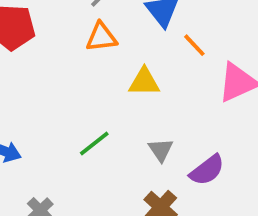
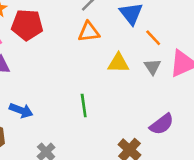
green line: (94, 144) -> (84, 106), turned -60
gray triangle: (161, 150) -> (152, 67), moved

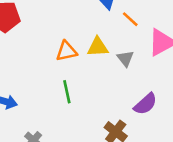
orange triangle: (89, 32) -> (66, 51), moved
gray triangle: (152, 67) -> (125, 58), moved

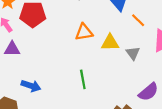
orange triangle: (66, 51) -> (84, 32), moved

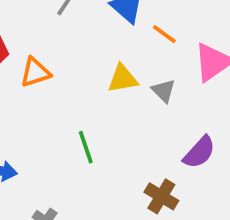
orange triangle: (84, 32) -> (35, 72), moved

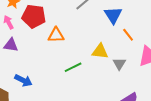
green line: (86, 147) -> (73, 67), moved, turned 66

